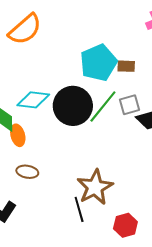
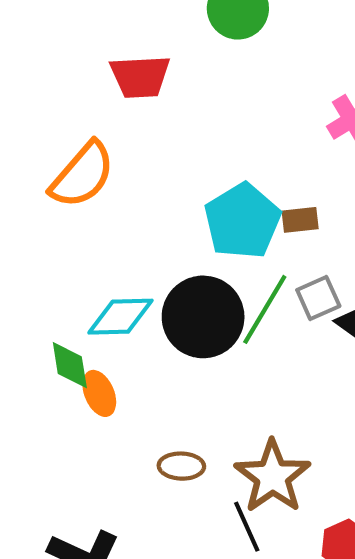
brown ellipse: (27, 172) -> (181, 466), moved

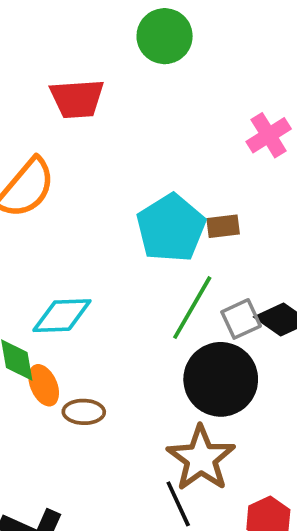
gray square: (318, 298) -> (241, 319), moved
black circle: (203, 317) -> (221, 379), moved
brown ellipse: (181, 466) -> (84, 412), moved

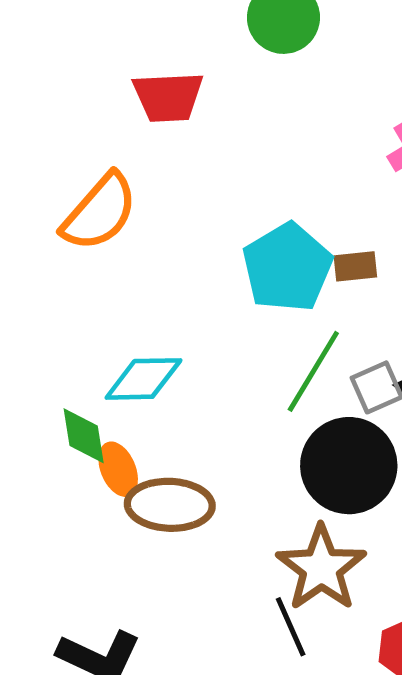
brown ellipse: (84, 412) -> (170, 505), size x1.6

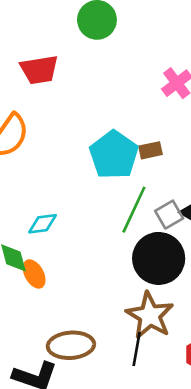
cyan diamond: (143, 379) -> (42, 224), size x0.7
brown ellipse: (170, 505) -> (71, 345), moved
black line: (291, 627) -> (137, 349), turned 40

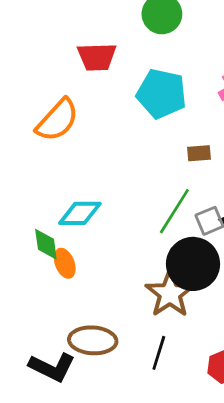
cyan pentagon: (114, 155) -> (161, 94), moved, turned -30
cyan diamond: (42, 224) -> (80, 213), size x1.4
brown star: (150, 315) -> (170, 294), moved

